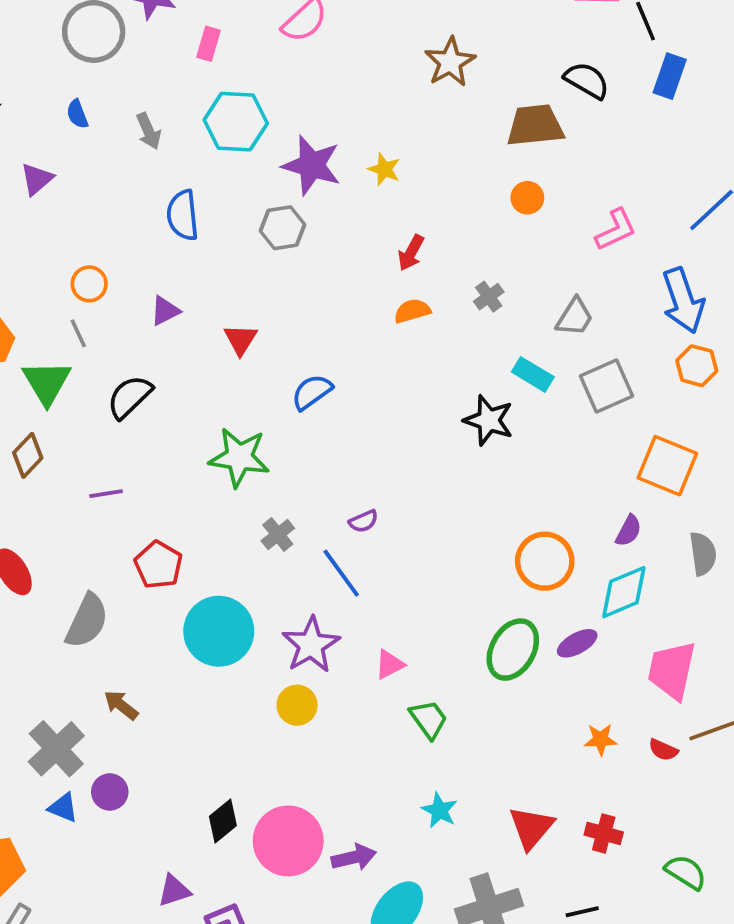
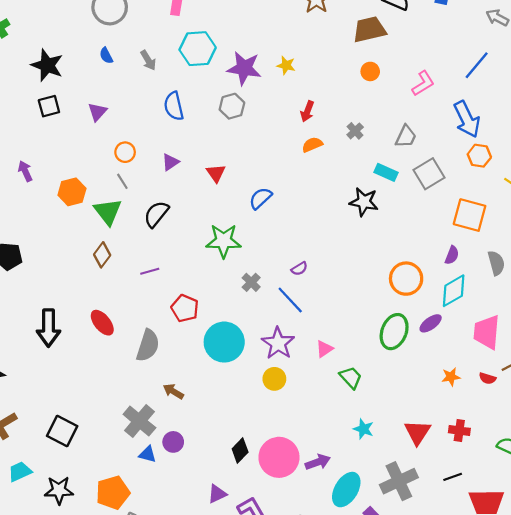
purple triangle: (37, 179) -> (97, 112), moved

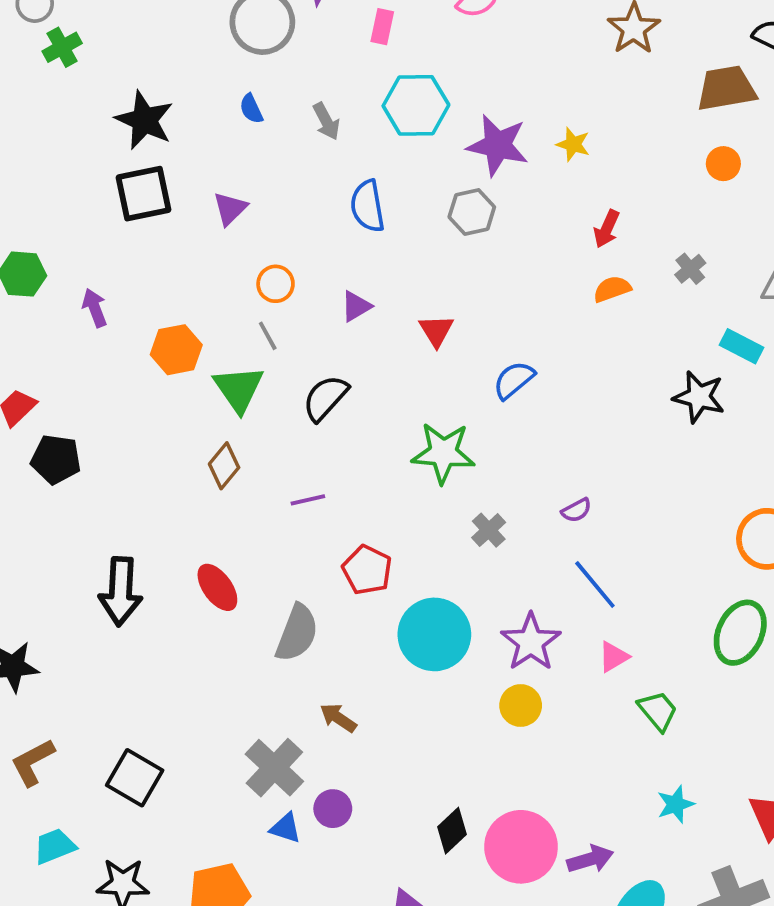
black square: (49, 106) -> (144, 194), size x1.4
blue line: (290, 300) -> (595, 584), moved
cyan star: (364, 429) -> (676, 804), turned 30

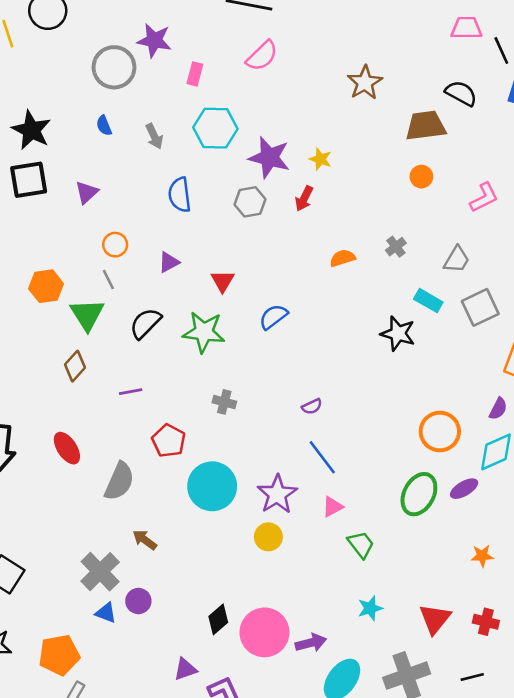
red arrow: (607, 229) -> (304, 198), moved
green star: (443, 453) -> (204, 332), moved
gray cross: (489, 530) -> (224, 402), moved, turned -35

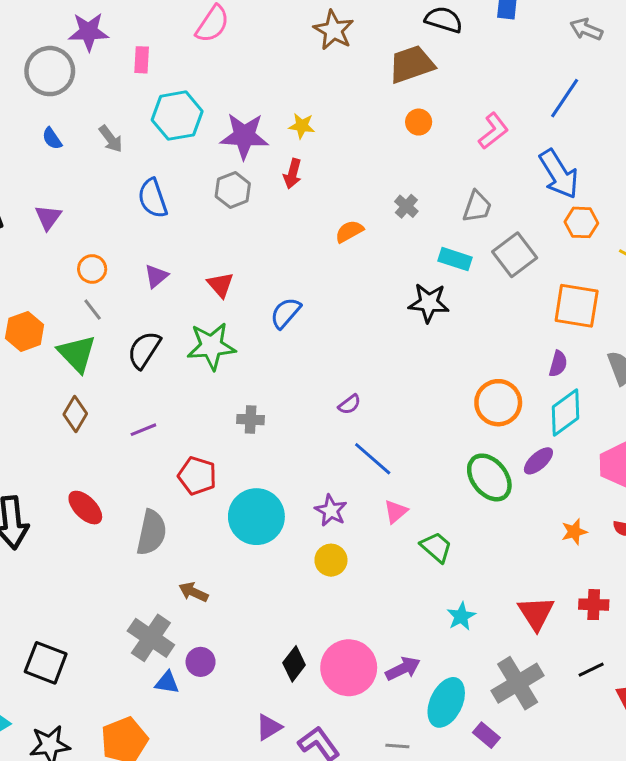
purple star: (277, 494) -> (331, 510), size x0.7
green ellipse: (419, 494) -> (489, 477), turned -54

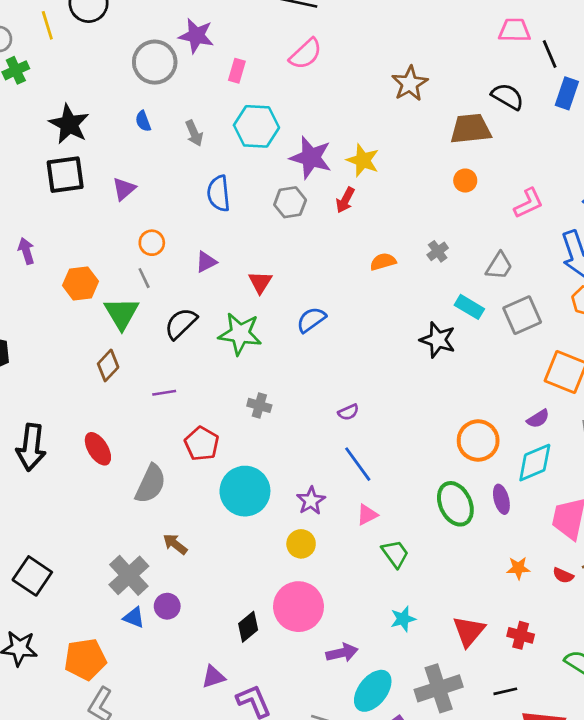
yellow star: (302, 126) -> (363, 160), size x1.4
purple semicircle: (558, 364) -> (538, 419), turned 30
purple ellipse: (538, 461) -> (501, 499), turned -76
pink circle: (349, 668) -> (298, 607), moved

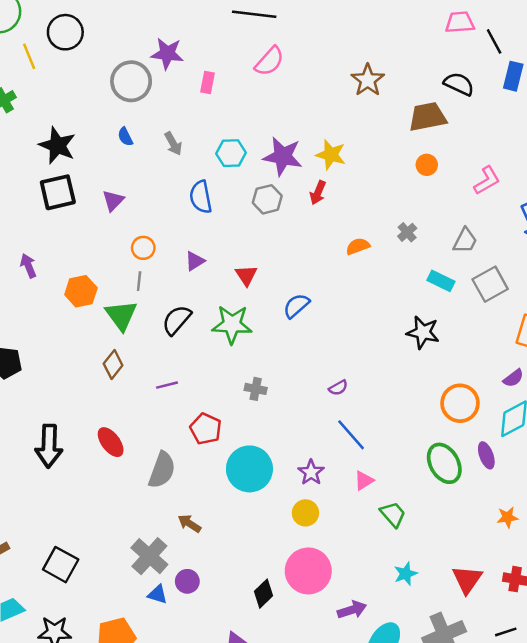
cyan hexagon: (256, 126) -> (231, 153), moved, size x0.7
gray line: (144, 278) -> (139, 281), turned 36
black star: (438, 340) -> (423, 332), moved

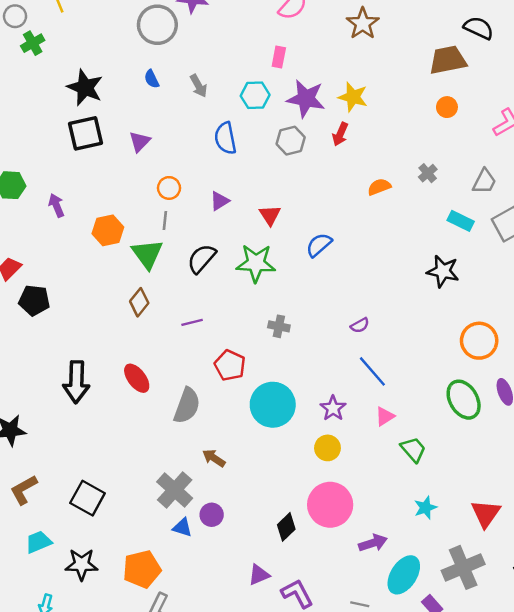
brown star: (368, 80) -> (363, 23), moved
pink rectangle: (207, 82) -> (279, 57), moved

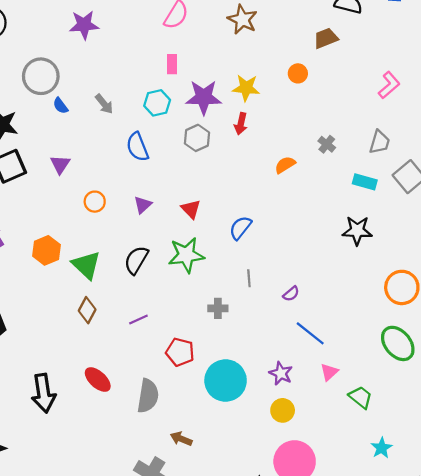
gray circle: (157, 25) -> (41, 76), moved
brown trapezoid: (448, 60) -> (326, 38), size x0.7
orange circle: (447, 107) -> (298, 73), moved
gray line: (165, 221) -> (249, 278), moved

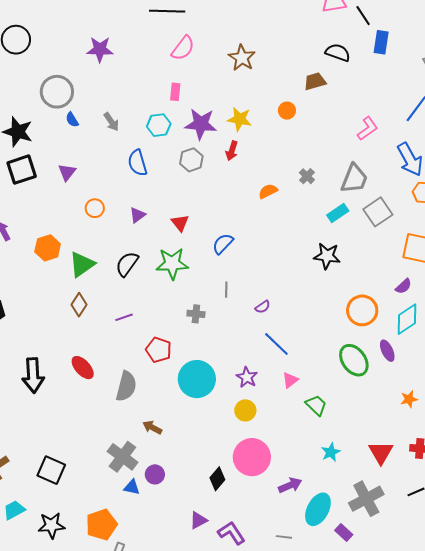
gray trapezoid: (380, 142) -> (354, 179), size x1.4
cyan rectangle: (365, 182) -> (338, 213), turned -55
green triangle: (86, 265) -> (82, 264), turned 36

